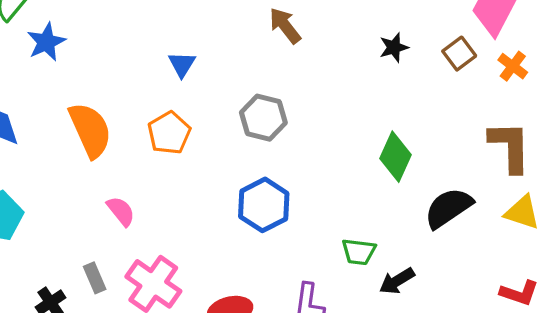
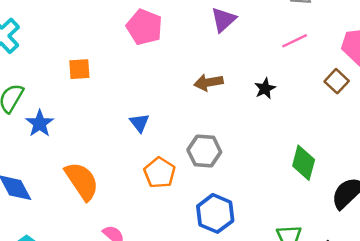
brown arrow: (285, 26) -> (209, 82), turned -52
black star: (394, 47) -> (265, 89), moved
orange pentagon: (169, 133) -> (160, 173), moved

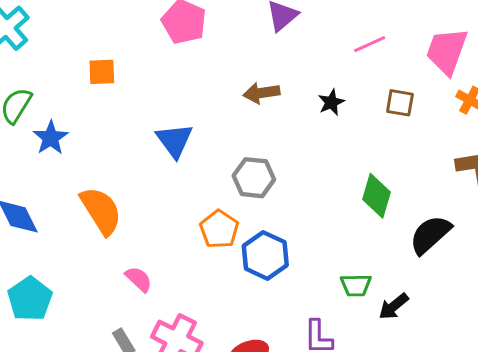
brown square: (337, 81) -> (400, 103), moved, turned -35
blue triangle: (139, 123) -> (174, 140), size x1.5
orange pentagon: (160, 173) -> (219, 229), moved

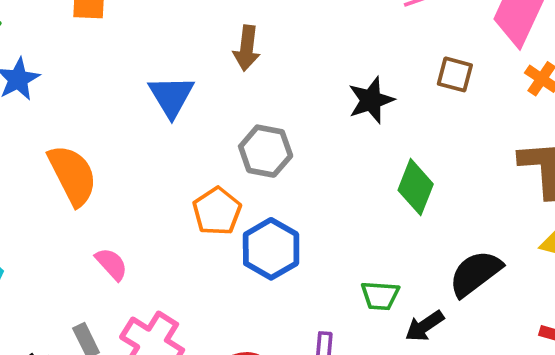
brown arrow: (261, 93) -> (247, 48), moved, turned -80
black star: (331, 102) -> (371, 100), moved, size x1.4
black semicircle: (430, 235) -> (475, 273), moved

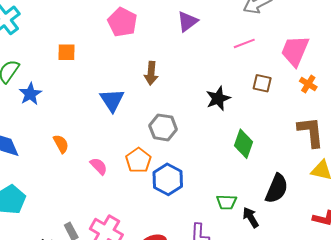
orange semicircle: (72, 175) -> (61, 144), size x0.6
pink semicircle: (111, 264) -> (99, 166), moved
black semicircle: (475, 273) -> (277, 189), turned 152
black arrow: (425, 326) -> (251, 217), turned 95

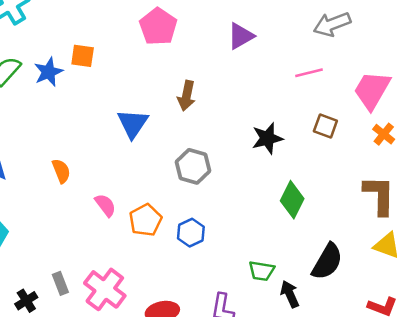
blue star: (30, 94) -> (48, 72), moved
orange pentagon: (138, 160) -> (145, 220), moved
blue hexagon: (168, 179) -> (191, 233), size x0.7

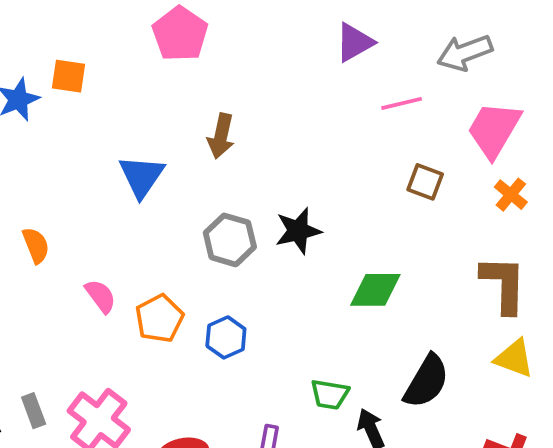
gray arrow: (332, 24) -> (465, 53), moved
purple triangle: (241, 36) -> (354, 42), moved
black star: (267, 138) -> (298, 231), moved
green diamond: (292, 200) -> (375, 290), turned 63

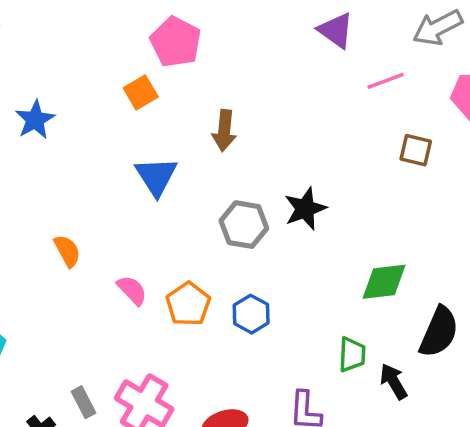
purple triangle: (354, 42) -> (336, 30), turned -48
orange square: (68, 76) -> (141, 92), moved, turned -32
green diamond: (375, 290) -> (384, 282), moved
green trapezoid: (330, 394) -> (352, 355), turned -90

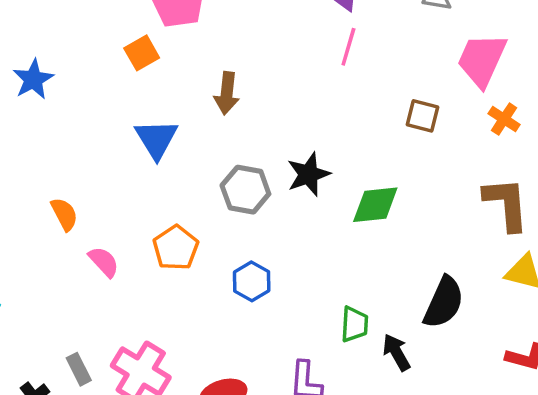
pink line: (386, 81) -> (348, 47), moved, turned -54
green diamond: (384, 282) -> (375, 205), moved
pink semicircle: (132, 290) -> (104, 262), moved
orange pentagon: (188, 304) -> (176, 248), moved

